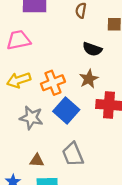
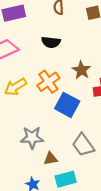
black semicircle: (92, 49) -> (51, 42), moved
gray star: (31, 118) -> (32, 138), moved

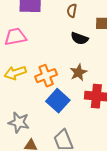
black semicircle: (51, 42) -> (79, 38), moved

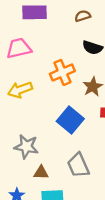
brown semicircle: (72, 11) -> (83, 16), turned 64
orange cross: (46, 76) -> (62, 72), moved

